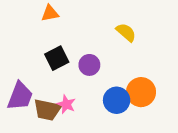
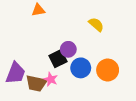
black square: (57, 58) -> (58, 59), moved
blue circle: (117, 100) -> (81, 68), moved

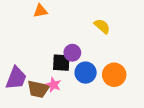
black square: (58, 59) -> (61, 63), turned 30

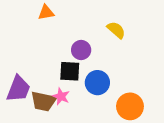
purple circle: (72, 53) -> (81, 50), moved
orange circle: (114, 75) -> (130, 106), moved

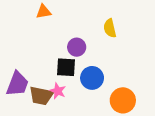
yellow semicircle: (116, 30) -> (110, 28), turned -144

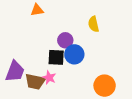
blue circle: (92, 78) -> (74, 54), moved

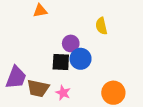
pink star: (49, 78) -> (63, 93), moved

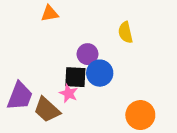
brown trapezoid: (38, 88) -> (47, 110), turned 30
pink star: (63, 93) -> (69, 93), moved

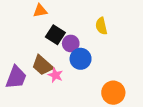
black square: (75, 77) -> (55, 35), moved, turned 30
brown trapezoid: (47, 110) -> (42, 65), moved

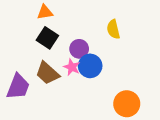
black square: (55, 35) -> (47, 38), moved
pink star: (55, 75) -> (72, 67), moved

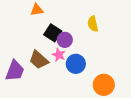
black square: (47, 38) -> (53, 33), moved
blue circle: (90, 66) -> (76, 64), moved

